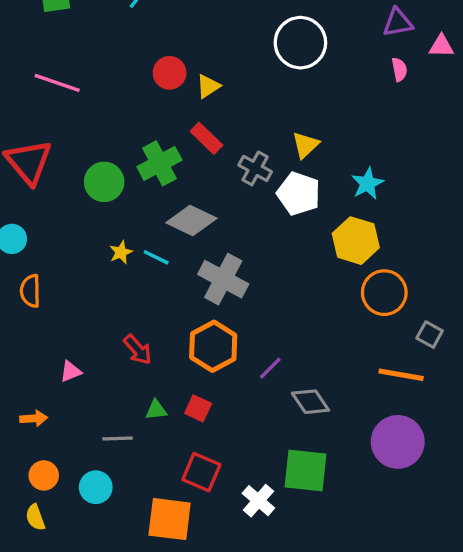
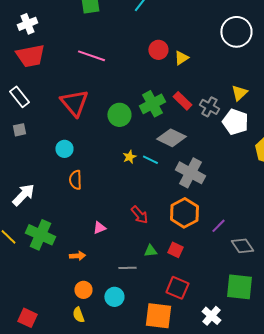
red rectangle: (206, 138) -> (182, 101), moved
white cross: (258, 501) -> (211, 316), moved

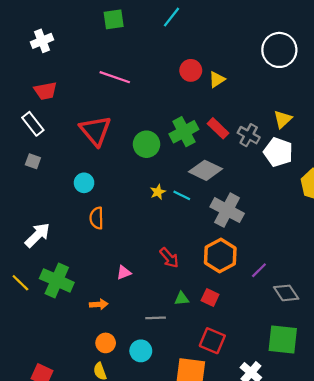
red trapezoid: (30, 56) -> (45, 91), moved, size x0.7
gray square: (19, 130) -> (33, 161), turned 32

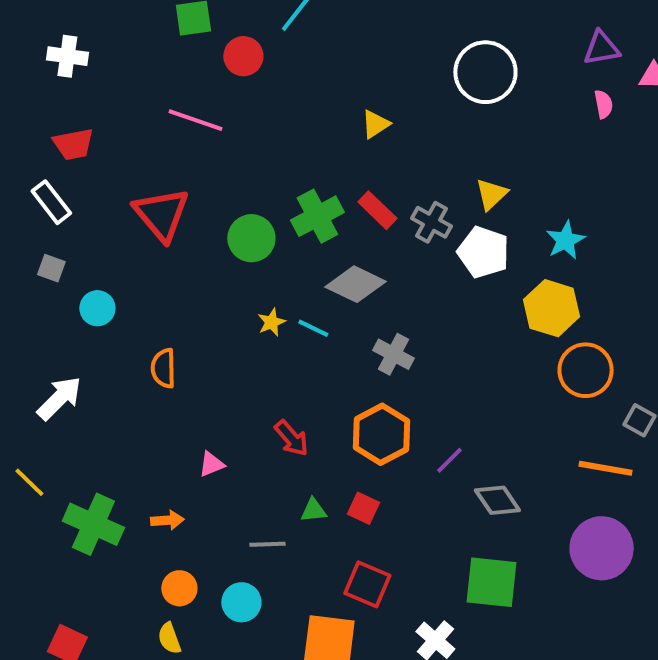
white cross: (42, 41) -> (67, 56), turned 30
red circle: (191, 70) -> (243, 56), moved
cyan circle: (84, 183) -> (97, 308), moved
gray cross: (227, 210) -> (393, 354), size x0.7
green cross: (57, 280) -> (93, 524), moved

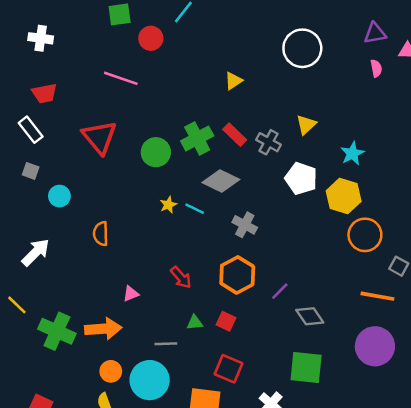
white pentagon: (483, 252) -> (301, 178), moved
orange arrow: (167, 520) -> (103, 329), size x1.8
cyan circle: (241, 602) -> (150, 380), size x1.6

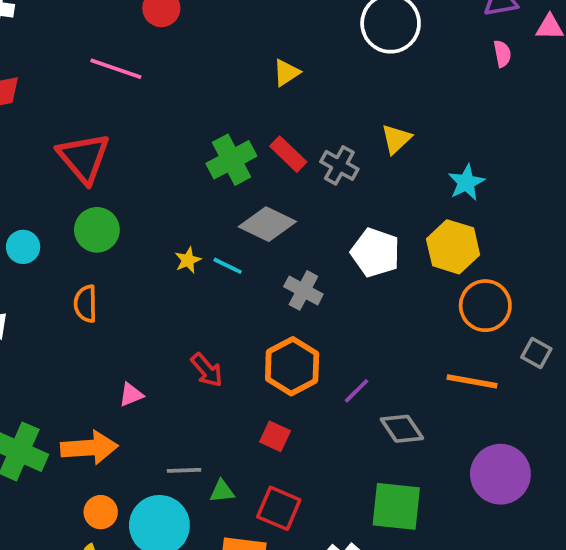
green circle: (156, 152) -> (97, 230), moved
white pentagon: (301, 178) -> (375, 253), moved
orange line: (377, 296) -> (472, 381), moved
green triangle: (195, 322) -> (222, 491), moved

